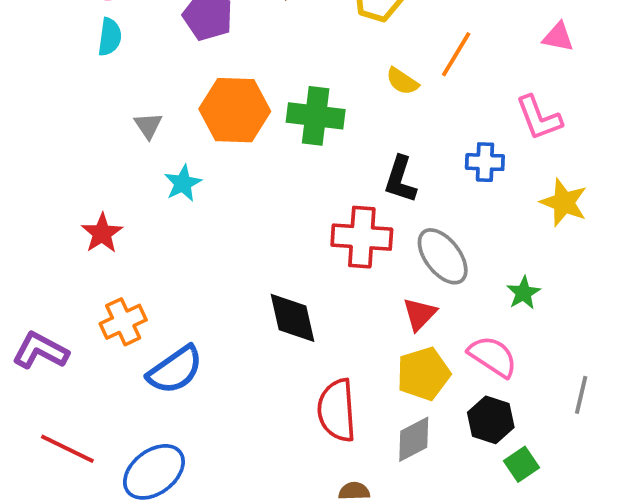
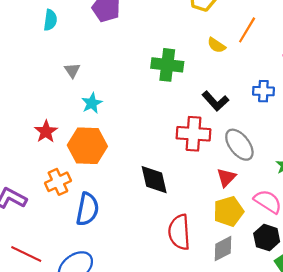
orange hexagon: (235, 110) -> (87, 146), moved
black L-shape: (400, 179) -> (215, 101), turned -60
blue semicircle: (175, 370) -> (87, 209), turned -44

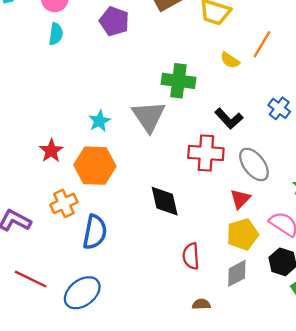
gray triangle: (72, 70) -> (149, 116), moved, size x2.0
blue cross: (263, 91) -> (279, 108), turned 35
red semicircle: (179, 232) -> (191, 256), size x0.7

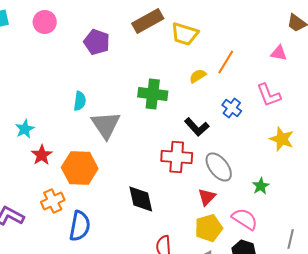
cyan semicircle: (56, 34) -> (80, 101), moved
yellow semicircle: (230, 60) -> (198, 76), turned 114
blue cross: (279, 108) -> (232, 108), moved
gray triangle: (149, 116) -> (106, 125), moved
cyan star: (99, 121) -> (25, 129), moved

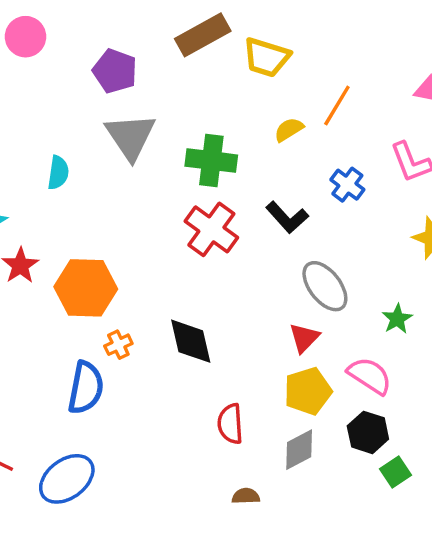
cyan semicircle: (80, 101) -> (58, 173), moved
gray triangle: (106, 125) -> (130, 136), moved
red cross: (177, 157) -> (211, 229), moved, turned 32
orange cross: (53, 201) -> (118, 345), moved, size x0.7

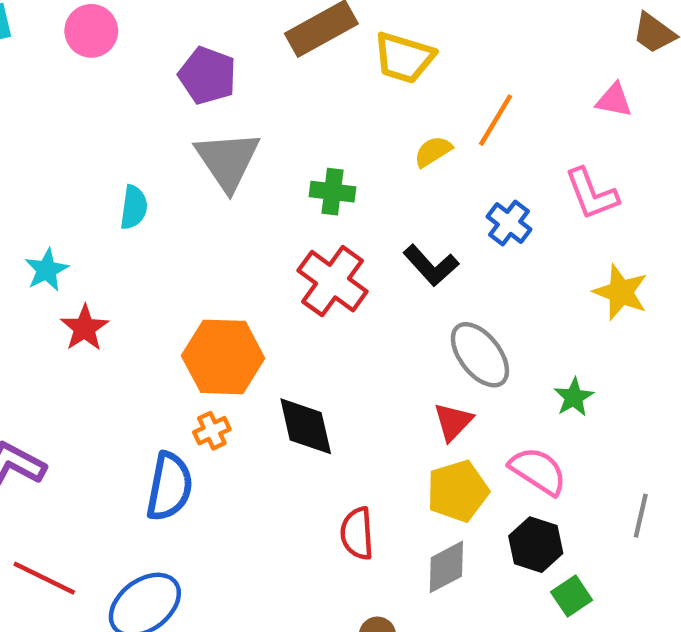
green cross: (211, 161) -> (333, 192), size x0.7
orange hexagon: (86, 288) -> (223, 357), moved

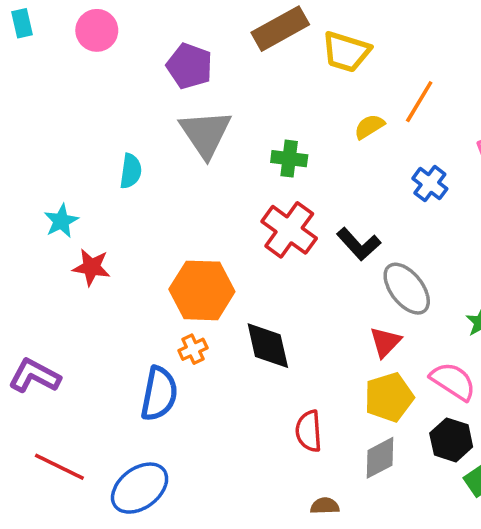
black L-shape: (431, 265) -> (359, 244), moved
red star: (85, 328) -> (91, 267), turned -30

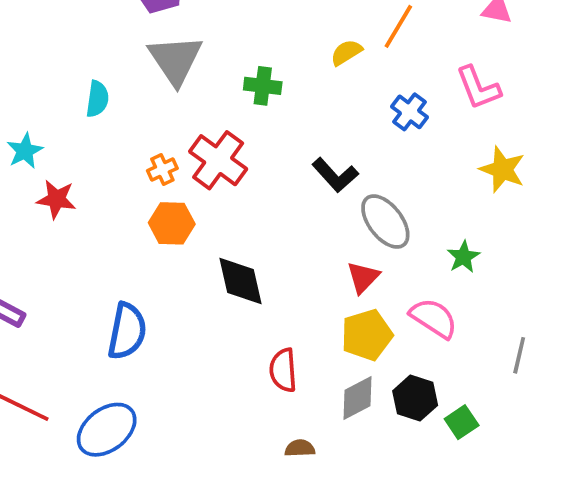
red cross: (289, 230) -> (218, 160), moved
orange hexagon: (202, 290) -> (172, 223), size x0.7
orange cross: (193, 349) -> (162, 169), moved
black hexagon: (451, 440) -> (415, 398), moved

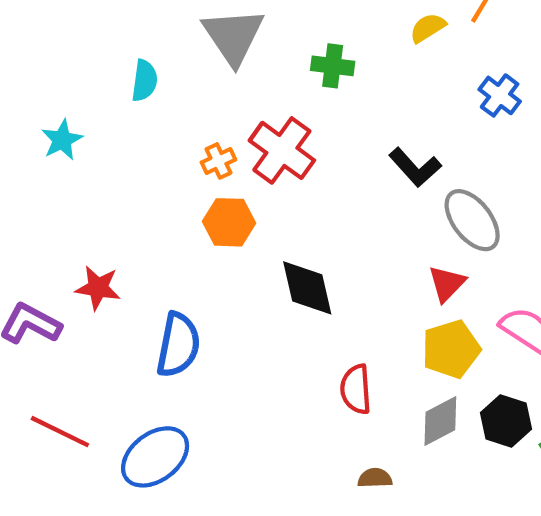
red star: (56, 199) -> (98, 288), moved

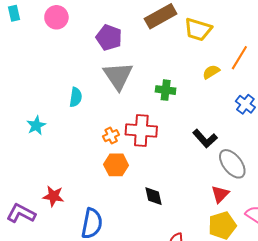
red cross: (282, 150) -> (141, 130), turned -32
black diamond: (307, 288) -> (153, 196), size x0.7

